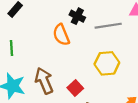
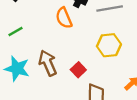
green line: (11, 48) -> (16, 32), turned 64

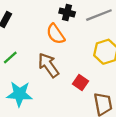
brown arrow: (48, 63) -> (48, 65), moved

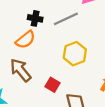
orange semicircle: (56, 34) -> (25, 40), turned -90

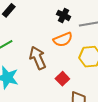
orange semicircle: (25, 40) -> (63, 40), moved

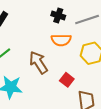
orange semicircle: (63, 40) -> (61, 40), turned 30

